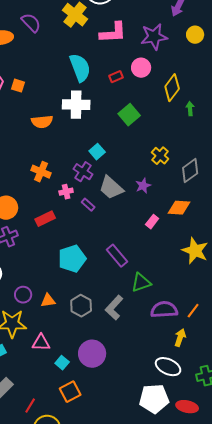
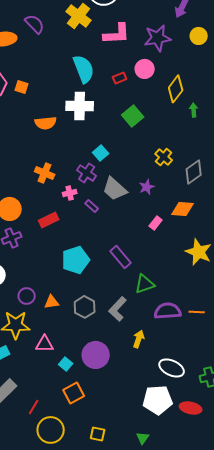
orange line: (193, 311) -> (197, 312), turned 56
yellow arrow: (180, 338) -> (139, 339), moved

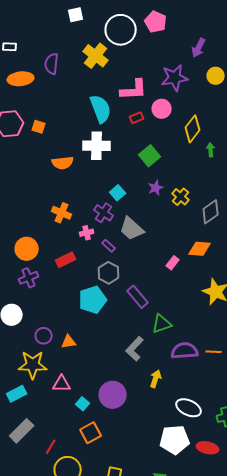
purple semicircle: (35, 24) -> (52, 64), turned -130
pink L-shape: (117, 34) -> (134, 90), moved
purple star: (147, 187) -> (156, 188), moved
gray hexagon: (85, 307) -> (109, 273), moved

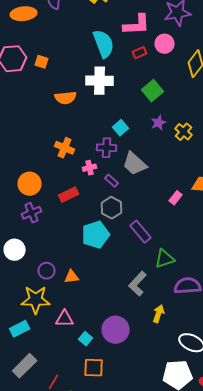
purple cross: (104, 213) -> (107, 148), turned -30
orange square: (91, 433) -> (94, 368), turned 30

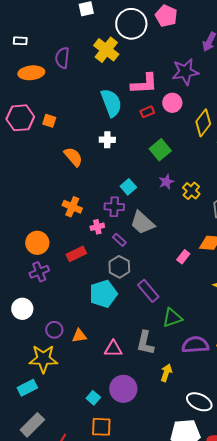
white cross: (100, 81) -> (107, 140), size x0.6
orange semicircle: (66, 98) -> (73, 157), turned -125
gray L-shape: (138, 284) -> (145, 343), turned -30
pink triangle: (65, 319) -> (113, 349), moved

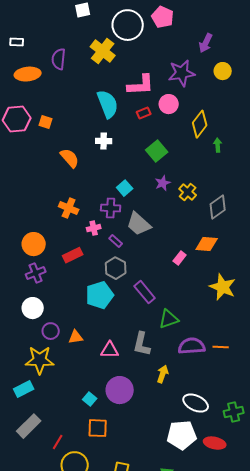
white circle: (22, 309) -> (33, 308), moved

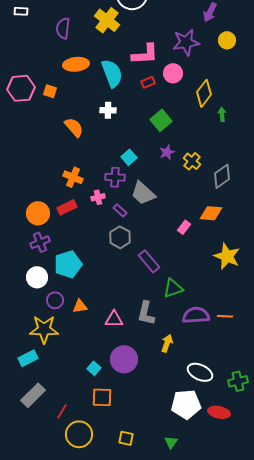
orange ellipse: (28, 74) -> (76, 64), moved
red rectangle: (73, 255) -> (67, 207), moved
cyan pentagon: (100, 295) -> (68, 264), moved

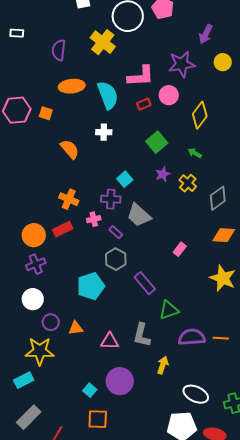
green arrow: (222, 114) -> (195, 153), moved, turned -56
orange diamond: (211, 213) -> (224, 235), moved
cyan pentagon: (68, 264) -> (91, 286), moved

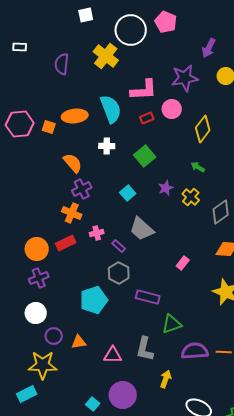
orange ellipse: (72, 86) -> (75, 116), moved
green square: (157, 142) -> (145, 156), moved
purple cross: (111, 199) -> (82, 189), moved, turned -30
purple rectangle: (145, 283) -> (148, 297), turned -35

